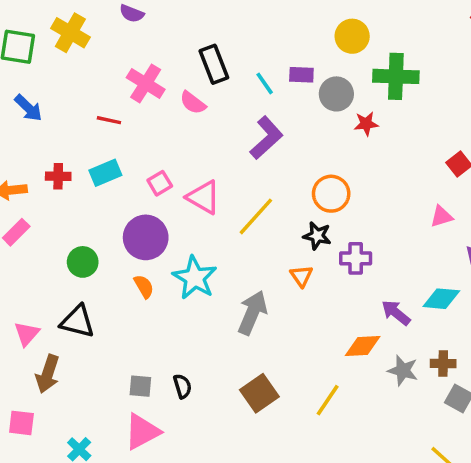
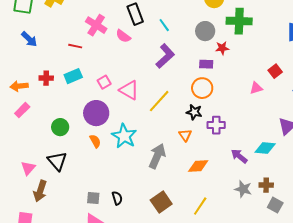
purple rectangle: (301, 75) -> (206, 64), moved
pink triangle: (441, 216) -> (256, 88), moved
black triangle: (77, 321) -> (57, 161), turned 35
orange diamond: (363, 346) -> (198, 166), moved

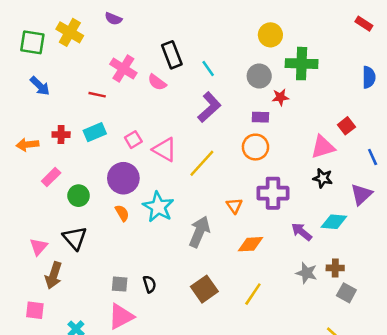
pink triangle: (256, 88) -> (323, 147), size x1.5
pink rectangle: (22, 110) -> (51, 177), moved
black star: (194, 112) -> (323, 178), moved
purple cross: (216, 125) -> (273, 193), size x1.4

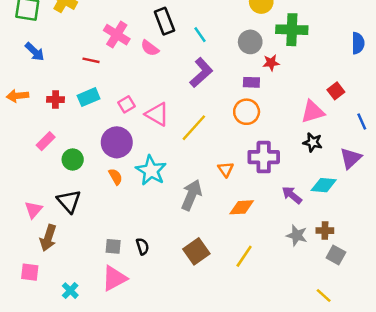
orange arrow: (27, 145) -> (18, 96), moved

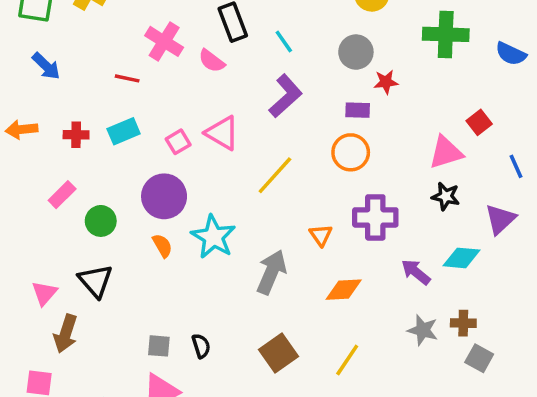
green cross: (292, 30) -> (446, 34), moved
blue semicircle: (358, 43) -> (511, 54), turned 115
pink triangle: (157, 114) -> (222, 133), moved

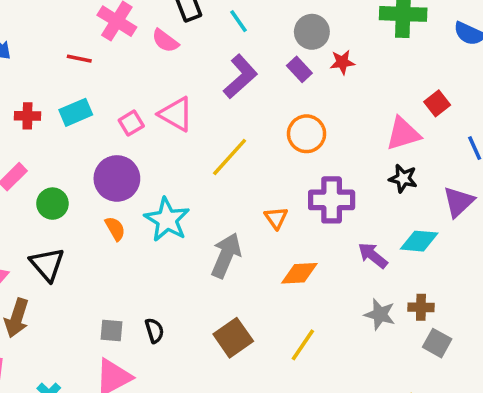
purple rectangle: (358, 110) -> (299, 69), moved, turned 45

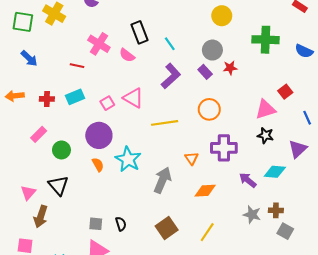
yellow line: (230, 157) -> (165, 123), turned 40

